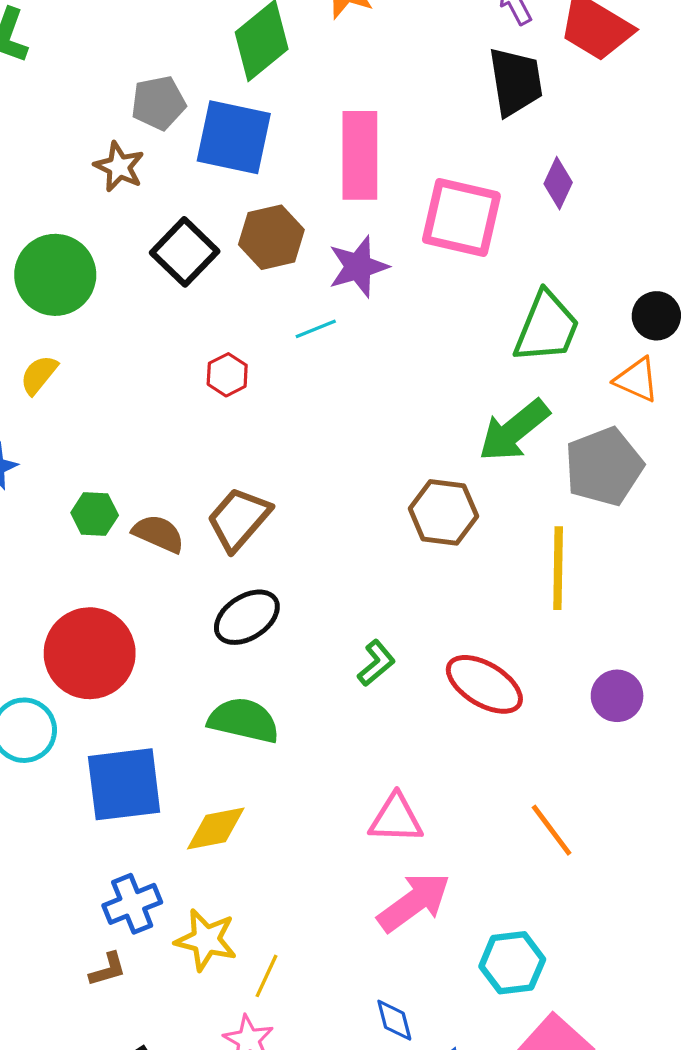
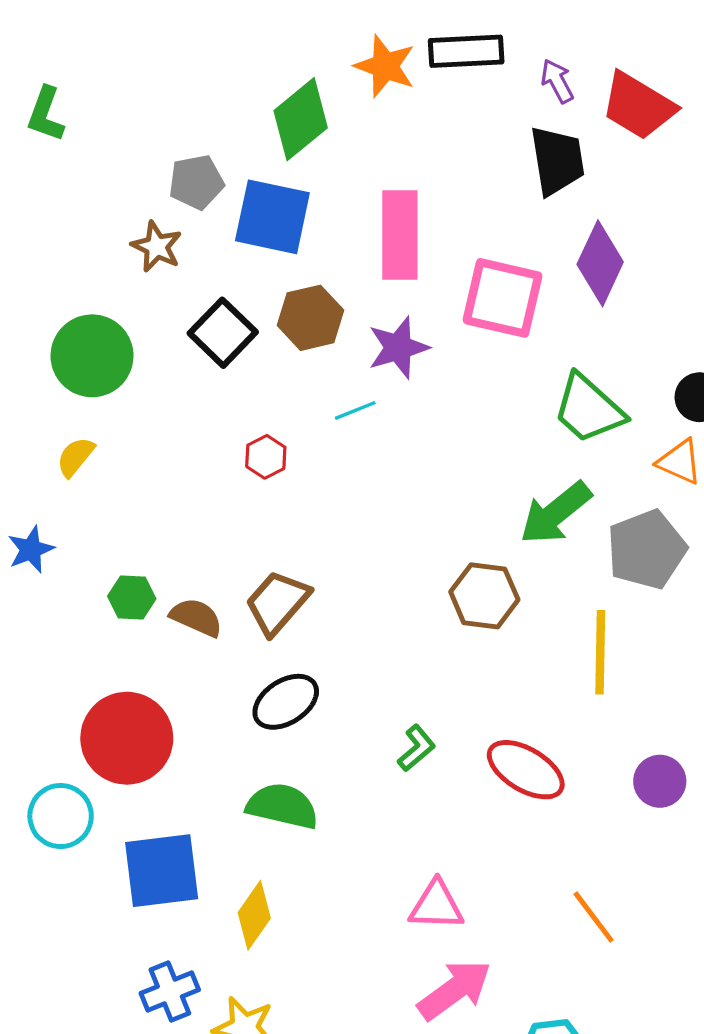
purple diamond: (558, 183) -> (600, 263), size x1.6
green trapezoid: (547, 327) -> (589, 409), turned 110
yellow diamond: (216, 829) -> (254, 915), turned -44

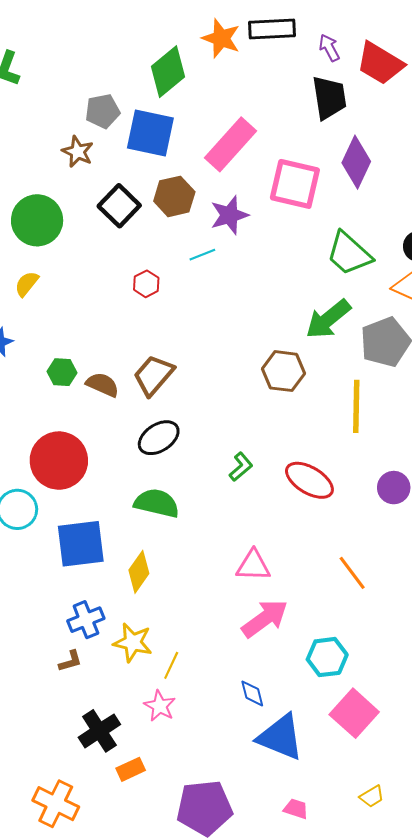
pink rectangle: (400, 235) -> (230, 144), turned 42

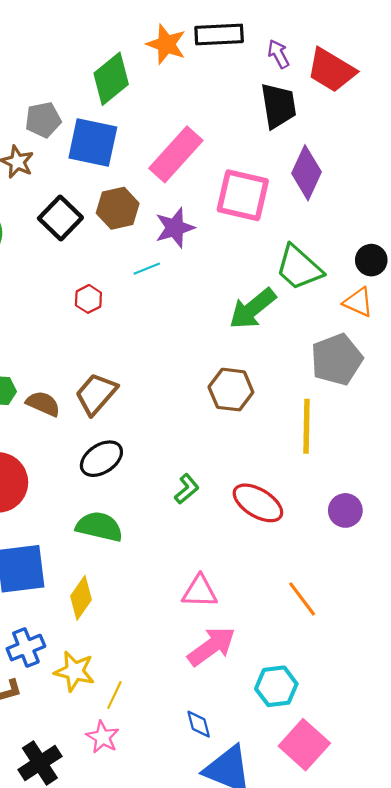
green arrow: (328, 319) -> (253, 309), moved

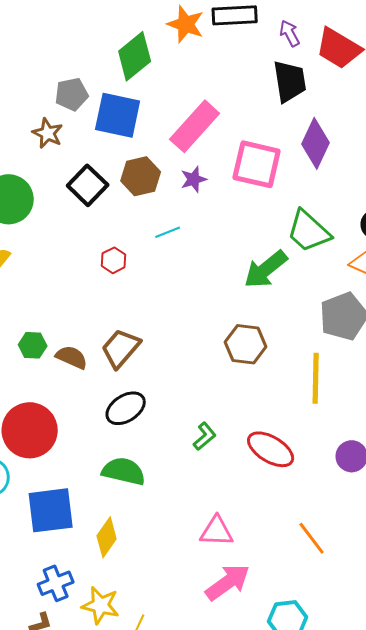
purple star: (175, 228) -> (194, 179), moved, size x0.7

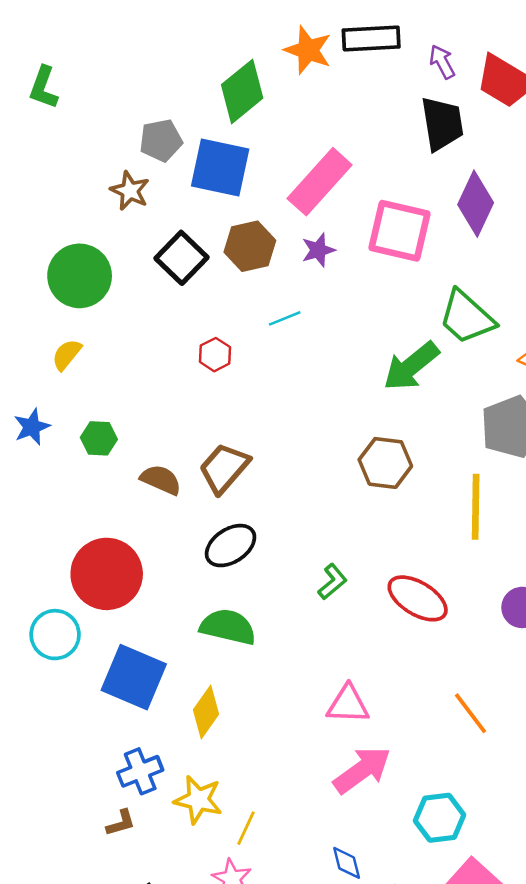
green hexagon: (33, 345) -> (99, 438), moved
blue square: (51, 510) -> (134, 677), turned 30

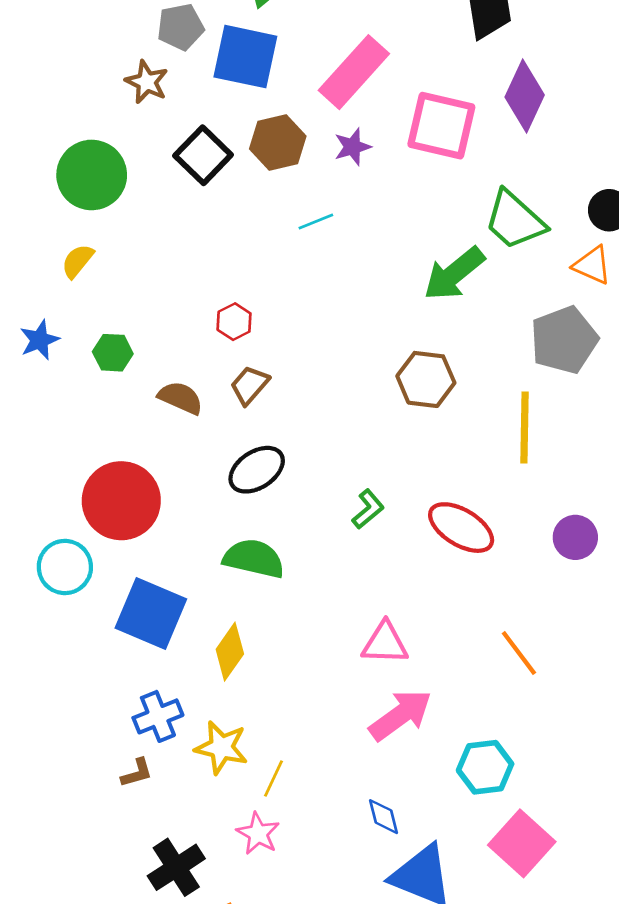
red hexagon: (215, 355) -> (234, 322), moved
brown trapezoid: (224, 468) -> (250, 385), size x0.7

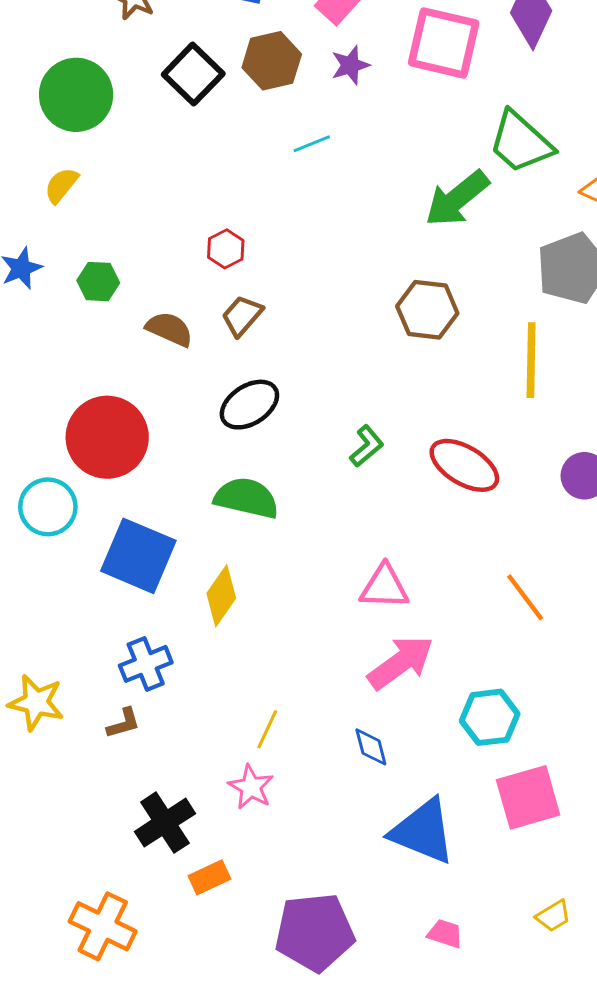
yellow star: (221, 747) -> (36, 703), moved
blue diamond: (384, 817) -> (371, 747), moved
pink square: (522, 843) -> (528, 797), turned 32

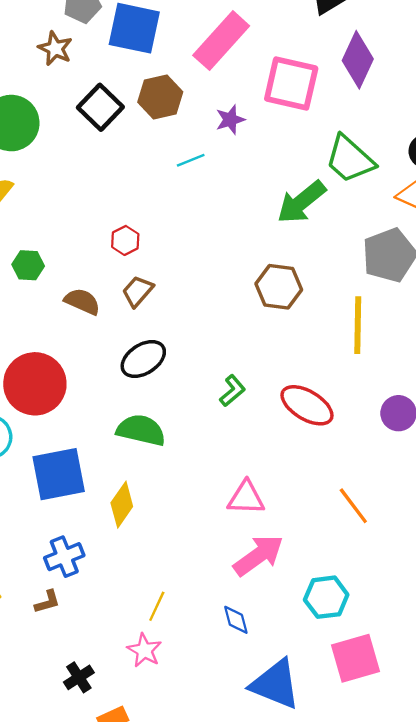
purple star: (350, 65) -> (230, 120), moved
blue square: (138, 556) -> (59, 474), turned -34
black cross: (165, 823) -> (79, 677), size x0.7

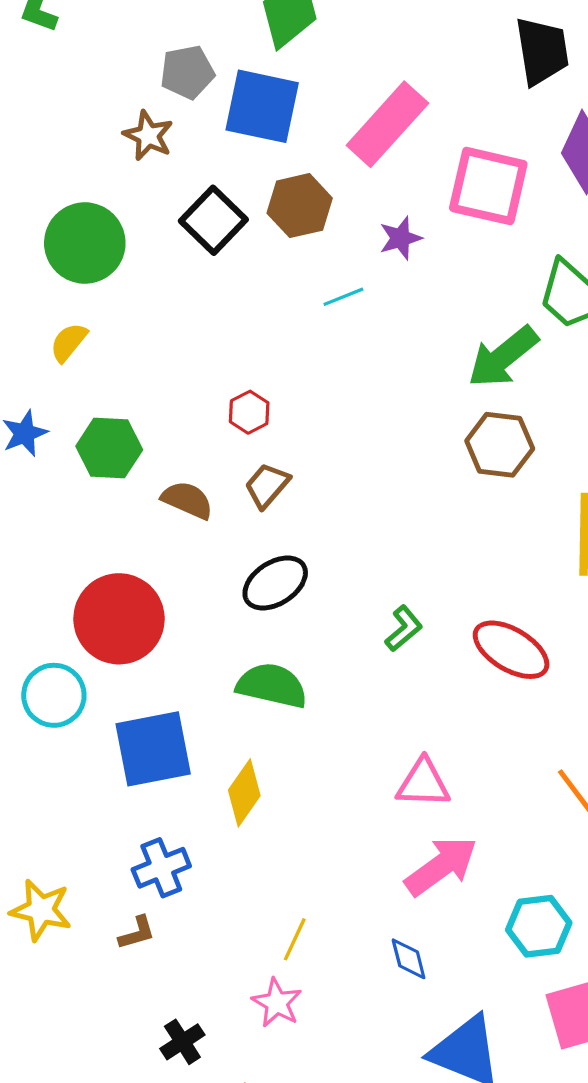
green hexagon: (28, 265) -> (109, 448), size x1.4
brown hexagon: (279, 287) -> (500, 445), moved

